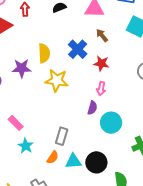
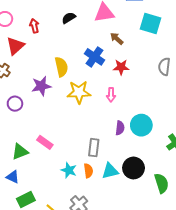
pink arrow: (101, 89) -> (111, 95), moved
purple semicircle: (92, 108) -> (120, 128), moved
cyan star: (26, 146) -> (69, 170), moved
orange semicircle: (53, 157) -> (88, 171), turned -32

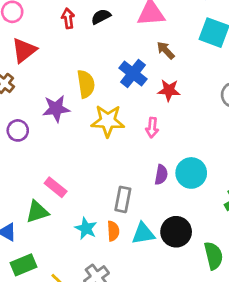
red arrow: (34, 26) -> (68, 18), moved
green triangle: (20, 152) -> (37, 212), moved

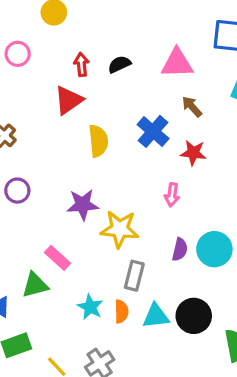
red triangle: (24, 50) -> (69, 100), moved
purple star: (56, 109) -> (83, 205), moved
yellow star: (108, 121) -> (120, 229), moved

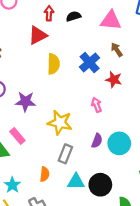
pink arrow: (172, 195) -> (96, 105), turned 144
purple star: (83, 205) -> (25, 102), moved
cyan star: (90, 307) -> (12, 185), moved
orange semicircle: (121, 311) -> (45, 174), moved

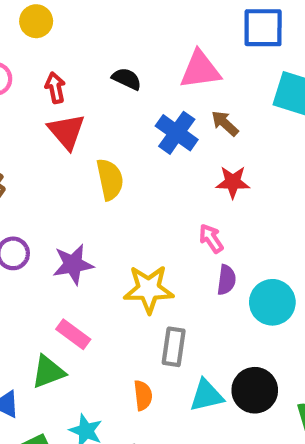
red arrow: (49, 13) -> (55, 88), moved
black semicircle: (73, 16) -> (127, 79), turned 56
red triangle: (38, 35) -> (67, 131), turned -30
blue cross: (90, 62) -> (177, 133), moved
purple semicircle: (97, 141) -> (226, 280), moved

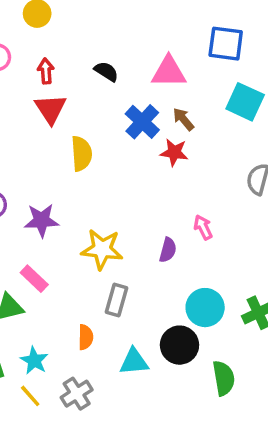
red star: (233, 182) -> (174, 152), moved
pink arrow: (211, 239) -> (203, 227), moved
cyan circle: (272, 302) -> (205, 308), moved
cyan triangle: (206, 395) -> (134, 362), moved

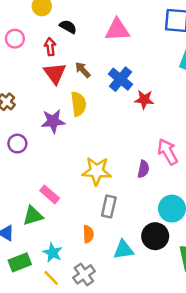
black semicircle: (106, 71) -> (68, 27), moved
pink triangle: (169, 72) -> (117, 30), moved
brown arrow: (183, 119) -> (83, 70), moved
purple star: (42, 220) -> (53, 121), moved
pink arrow: (203, 227) -> (168, 152), size x1.5

